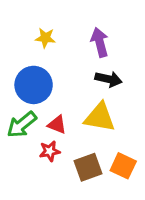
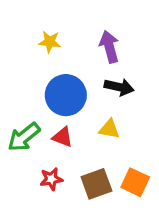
blue circle: (34, 85) -> (66, 95), moved
yellow triangle: (100, 117) -> (109, 129), size x0.6
red star: (50, 151) -> (51, 179), moved

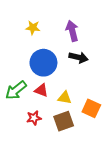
yellow triangle: (109, 129) -> (65, 98), moved
orange square: (135, 182) -> (91, 108), moved

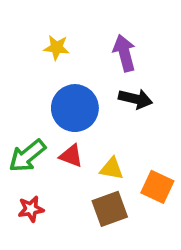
red star: (34, 118) -> (31, 209), moved

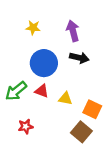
red star: (31, 209) -> (26, 126), moved
brown square: (110, 209) -> (81, 132), moved, turned -30

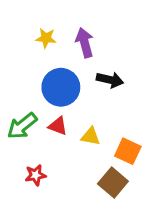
purple arrow: (73, 31) -> (85, 43), moved

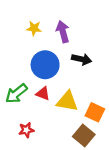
yellow triangle: (91, 136) -> (67, 101), size x1.5

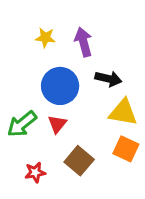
red triangle: (43, 94) -> (57, 124), turned 48
yellow triangle: (67, 101) -> (123, 112), moved
brown square: (84, 136) -> (79, 161), moved

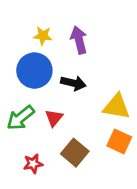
black arrow: (108, 79) -> (73, 83), moved
blue circle: (60, 86) -> (34, 71), moved

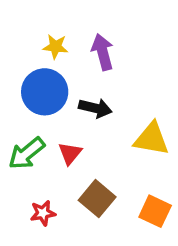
orange square: (119, 141) -> (155, 211), moved

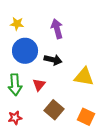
yellow star: (56, 47) -> (17, 24), moved
green arrow: (27, 153) -> (15, 85), turned -55
red star: (43, 213) -> (15, 118), moved

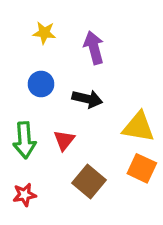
yellow star: (17, 24) -> (44, 33), moved
blue circle: (25, 51) -> (41, 84), size x0.6
orange square: (86, 117) -> (142, 168), moved

